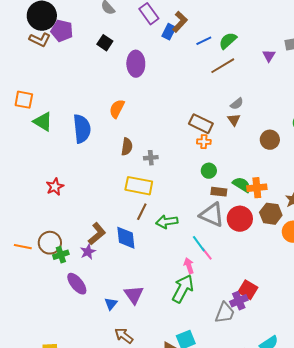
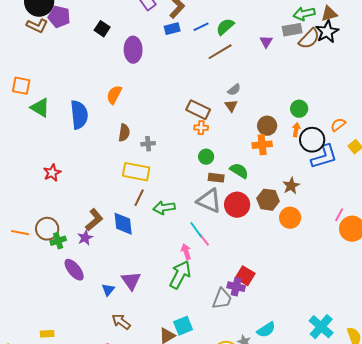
blue rectangle: (169, 32) -> (172, 29), moved, turned 49
orange cross: (257, 188) -> (262, 145), moved
purple cross: (239, 301) -> (236, 287), turned 36

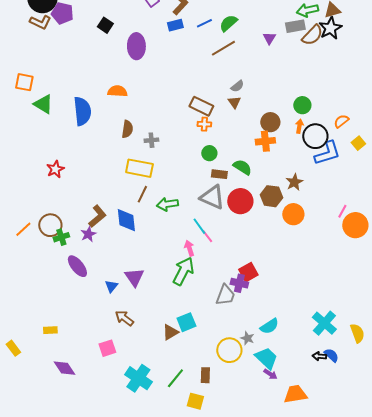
orange semicircle: (114, 95) -> (117, 91), turned 66
orange line: (20, 233) -> (23, 229), turned -54
red square: (245, 276) -> (248, 272), turned 30

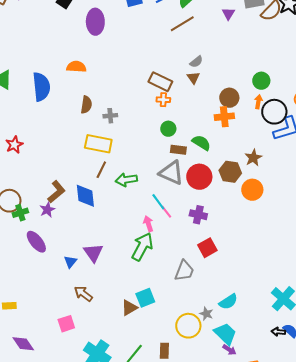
purple cross: (239, 283) -> (198, 215), moved

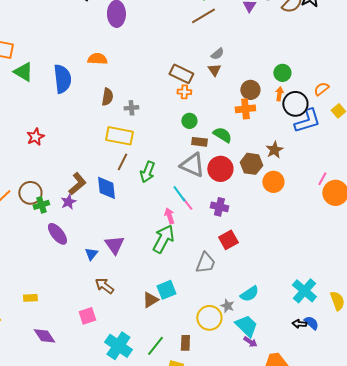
green arrow: (126, 180) -> (147, 172), turned -60

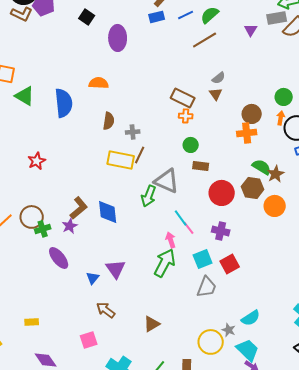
green semicircle: (222, 135) -> (262, 167), moved
brown line: (122, 162) -> (140, 155), moved
gray triangle: (192, 165) -> (167, 181), moved
cyan square: (166, 290) -> (203, 259), moved

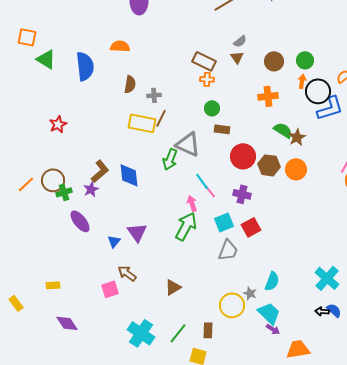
brown circle: (252, 114) -> (274, 61), moved
brown hexagon: (253, 188) -> (269, 165), moved
cyan semicircle: (251, 318) -> (272, 281), turned -36
pink square: (89, 340) -> (110, 289), moved

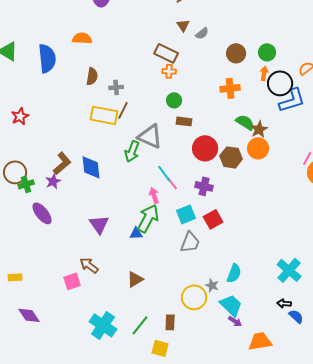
brown triangle: (237, 57) -> (183, 25), moved
orange circle: (296, 169) -> (258, 148), moved
blue triangle: (114, 241) -> (136, 233), moved, turned 48
blue semicircle: (334, 310) -> (296, 316), moved

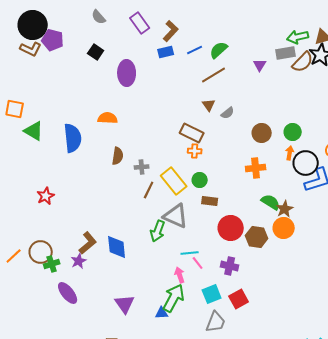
yellow rectangle: (104, 115) -> (174, 181), moved, turned 40
cyan line: (164, 173) -> (190, 253), turned -60

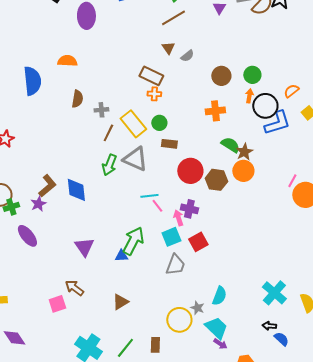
green arrow: (158, 231) -> (109, 165), moved
pink arrow: (180, 275) -> (178, 218), moved

